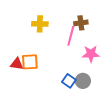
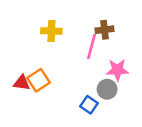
orange square: (30, 62) -> (38, 80), turned -30
gray circle: (83, 81) -> (107, 89), moved

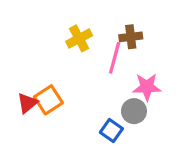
yellow cross: (51, 31) -> (79, 38), moved, turned -30
red triangle: (22, 83) -> (27, 103), turned -48

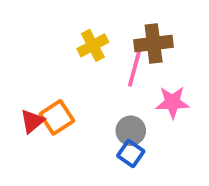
brown cross: (131, 37) -> (154, 44), size x1.4
gray circle: (134, 111) -> (131, 131), moved

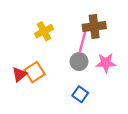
yellow cross: (93, 45) -> (44, 31), moved
gray circle: (131, 131) -> (79, 62), moved

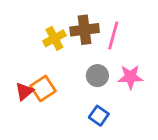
brown cross: (94, 27) -> (85, 30), moved
pink line: (83, 42) -> (113, 35), moved

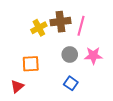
orange square: (43, 88) -> (31, 64), turned 30
red triangle: (24, 91) -> (17, 86), moved

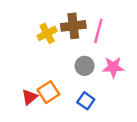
orange square: (31, 64) -> (48, 92), moved, turned -30
red triangle: (17, 86) -> (30, 97), moved

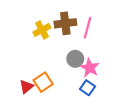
pink star: (113, 67) -> (90, 68), moved, turned 30
blue square: (86, 101) -> (87, 88), moved

